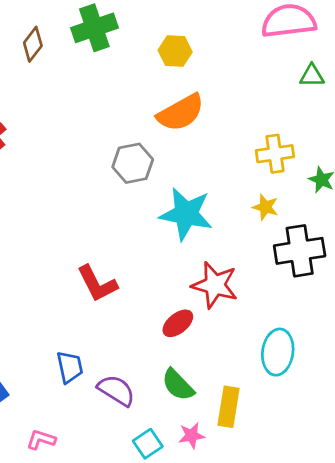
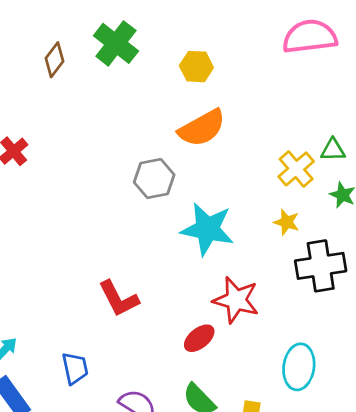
green cross: (94, 28) -> (116, 43), turned -33
green triangle: (312, 76) -> (333, 150), moved
yellow cross: (275, 154) -> (296, 169), turned -33
blue trapezoid: (70, 367) -> (75, 368), moved

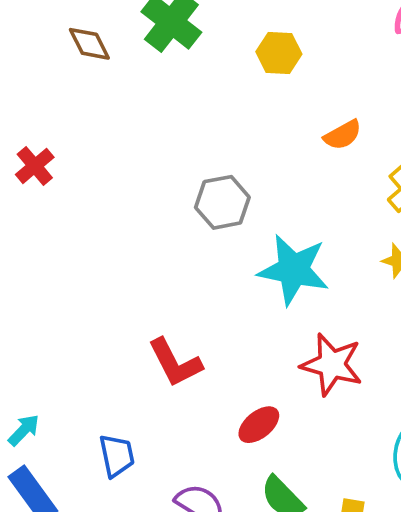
brown diamond: (55, 60) -> (89, 44), turned -64
orange semicircle: (202, 128) -> (343, 135), moved, size x0.6
red ellipse: (199, 338) -> (259, 425), moved

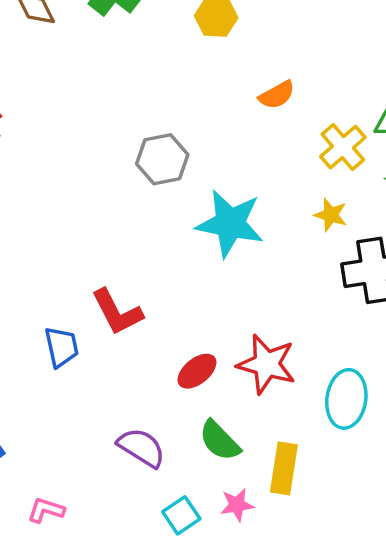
red star: (332, 365) -> (266, 364), moved
blue trapezoid: (117, 456) -> (61, 347), moved

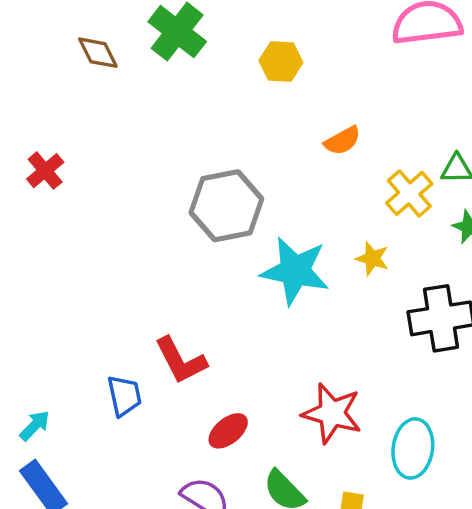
gray hexagon: (162, 159) -> (226, 206), size x1.4
yellow star: (331, 215) -> (372, 258), moved
red ellipse: (197, 371) -> (228, 431), moved

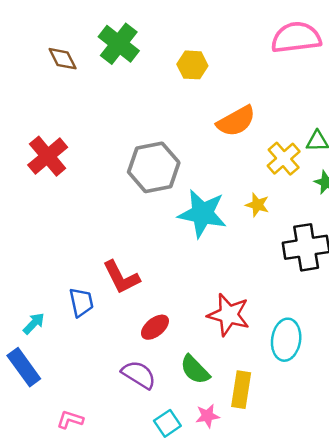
orange semicircle: (342, 141) -> (236, 121), size x1.5
red cross: (45, 171) -> (48, 156), moved, size x1.5
cyan arrow: (35, 426) -> (34, 323), moved

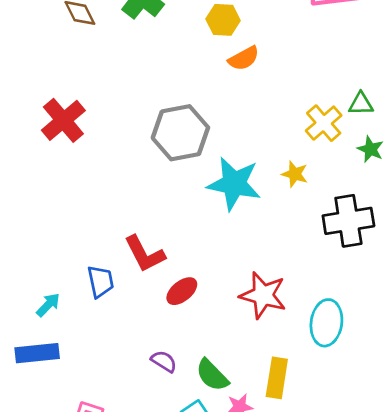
orange semicircle: (236, 121) -> (244, 58), moved, size x0.7
red ellipse: (155, 327) -> (182, 291), moved
blue rectangle: (24, 367) -> (37, 353), turned -60
green semicircle: (195, 370) -> (212, 375), moved
purple semicircle: (139, 375) -> (164, 361), size x0.7

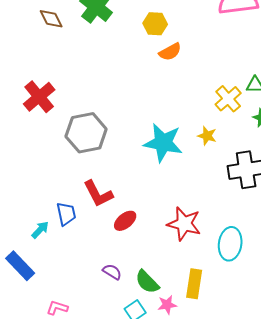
gray hexagon: (180, 133) -> (86, 133), moved
cyan arrow: (48, 305) -> (40, 230), moved
blue rectangle: (37, 353) -> (20, 266), turned 52

